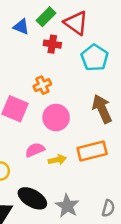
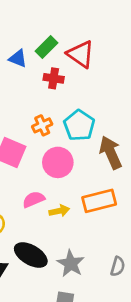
cyan pentagon: (95, 58) -> (79, 125), moved

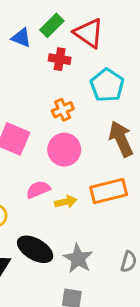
orange cross: (42, 125) -> (63, 110), moved
cyan pentagon: (79, 125) -> (107, 85), moved

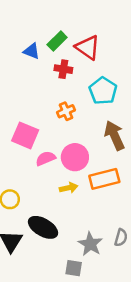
pink circle: (64, 150) -> (75, 157), moved
pink semicircle: (38, 190) -> (46, 158), moved
gray star: (78, 259) -> (90, 244), moved

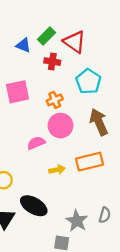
pink square: (25, 135) -> (17, 92), moved, turned -35
pink circle: (75, 157) -> (60, 126), moved

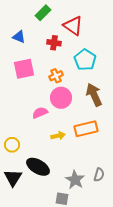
green rectangle: (47, 36) -> (43, 13), moved
blue triangle: (23, 45) -> (19, 37), moved

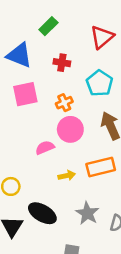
red triangle: (73, 26) -> (102, 37), moved, turned 45
blue triangle: (19, 37) -> (19, 55), size x1.6
gray star: (75, 180) -> (87, 213), moved

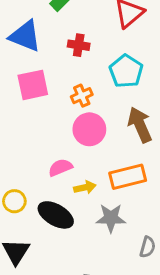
pink semicircle: (45, 148) -> (60, 168), moved
black ellipse: (42, 213) -> (56, 215), moved
gray star: (87, 213) -> (111, 218), moved, turned -30

